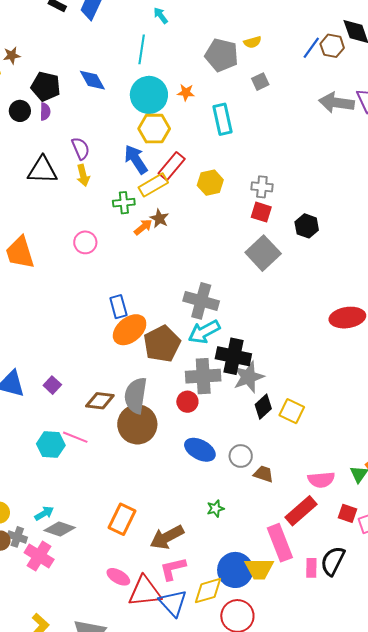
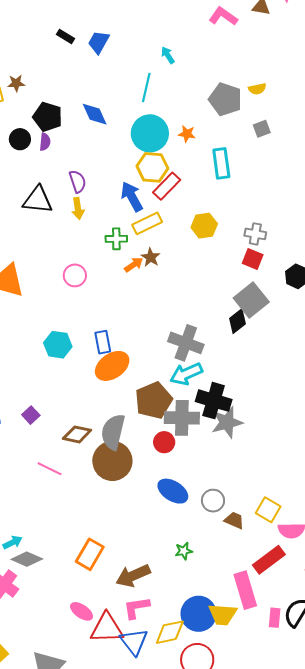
red rectangle: (172, 166) -> (167, 186), moved
brown pentagon: (162, 344) -> (154, 400), moved
black diamond: (263, 407) -> (237, 321), moved
yellow square: (292, 411) -> (268, 510), moved
cyan hexagon: (51, 444) -> (58, 345), moved

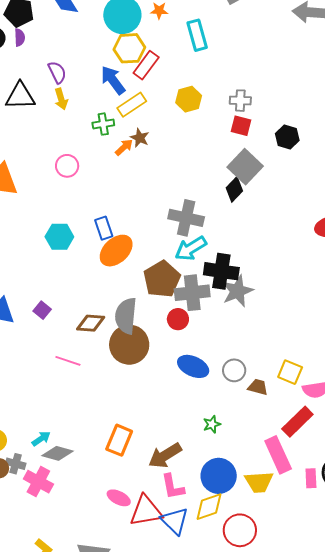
pink L-shape: (136, 608) -> (173, 487), turned -84
blue circle: (199, 614) -> (219, 476), moved

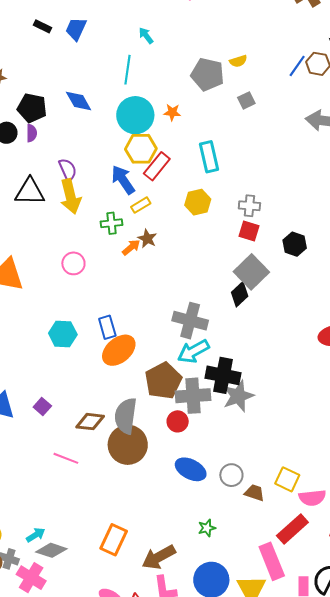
cyan rectangle: (197, 35) -> (209, 157), moved
yellow arrow: (61, 99) -> (70, 196), size x1.6
yellow rectangle: (132, 105) -> (141, 205), size x0.7

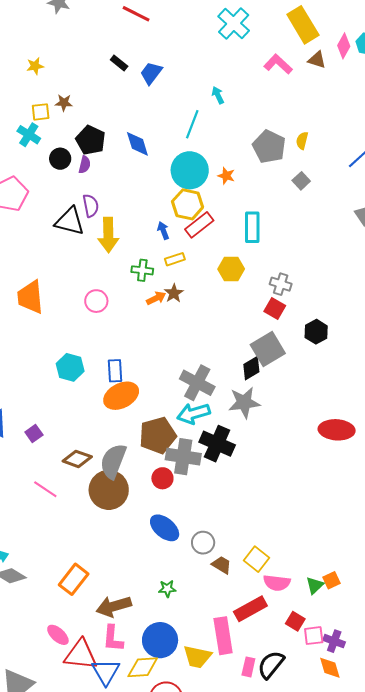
yellow semicircle: (238, 61) -> (302, 141), turned 108
gray square: (246, 100) -> (301, 181), turned -30
purple semicircle: (68, 170) -> (91, 206), moved
blue arrow: (123, 180) -> (163, 231), size x0.6
gray star: (238, 396) -> (244, 403), moved

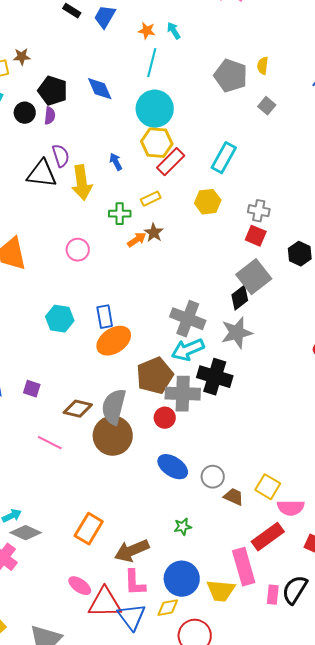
orange star: (226, 176) -> (147, 31), moved
cyan rectangle: (252, 227) -> (224, 158), turned 36
blue arrow: (163, 231) -> (116, 162), moved
purple square: (34, 433) -> (32, 389), turned -30
yellow diamond: (143, 667) -> (168, 608), size x0.7

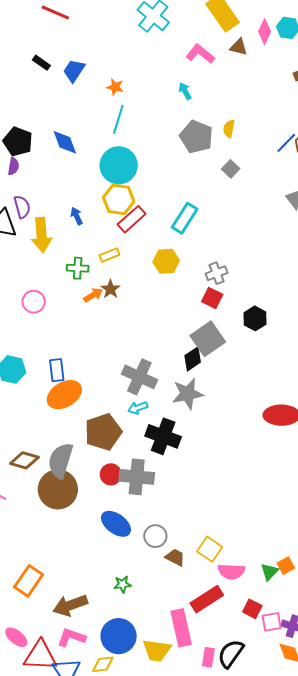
cyan arrow: (174, 31) -> (185, 91), moved
gray cross: (259, 211) -> (217, 273), turned -35
cyan arrow: (188, 350) -> (138, 408), size x0.6
gray cross: (183, 394) -> (137, 477), moved
pink L-shape: (135, 583) -> (71, 637), turned 108

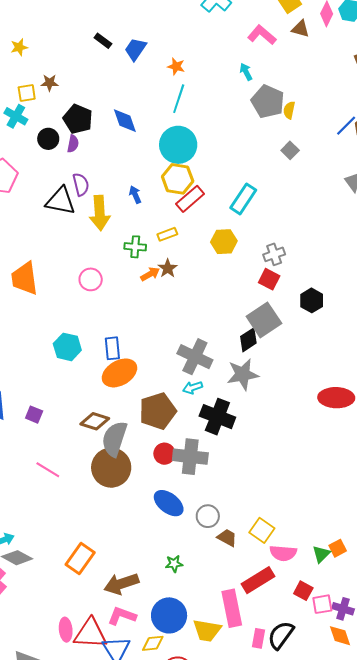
gray pentagon: (196, 137) -> (268, 102), moved
brown diamond: (24, 460) -> (95, 421), moved
pink ellipse: (16, 637) -> (66, 630), moved, turned 45

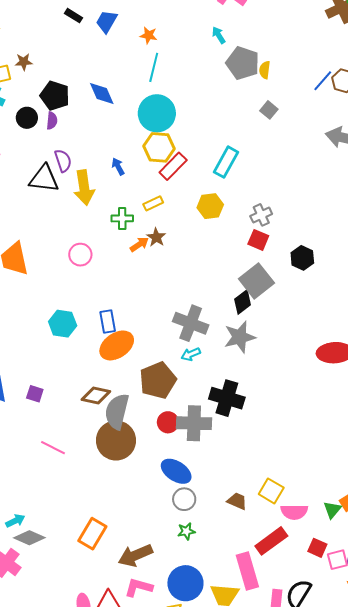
black cross: (217, 417) -> (227, 398), moved
gray circle: (208, 516) -> (184, 499), moved

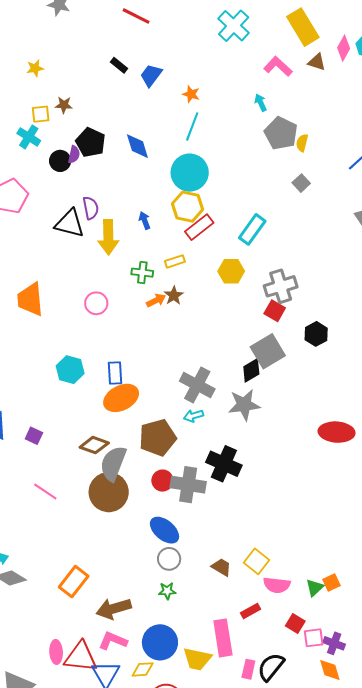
purple semicircle: (52, 121) -> (74, 155), moved
gray cross: (261, 215) -> (281, 286), size x1.5
red rectangle: (271, 541) -> (250, 611), size x0.6

